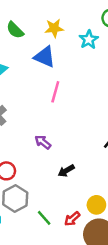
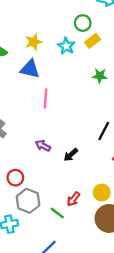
black arrow: (66, 171) -> (71, 155), moved
red arrow: (72, 219) -> (73, 199), moved

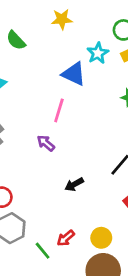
yellow star: (34, 42) -> (62, 19), moved
blue triangle: (30, 69) -> (74, 74), moved
purple arrow: (43, 146) -> (46, 143), moved

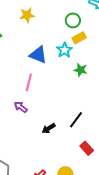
cyan star: (98, 53) -> (64, 50), moved
black arrow: (74, 184) -> (49, 128), moved

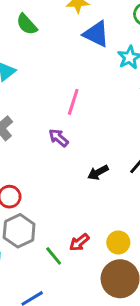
blue triangle: (38, 55) -> (96, 34), moved

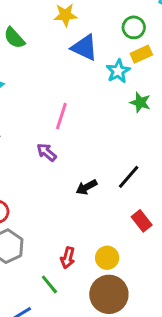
red arrow: (79, 242) -> (68, 258), turned -36
green line: (54, 256) -> (49, 284), moved

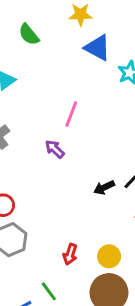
black arrow: (86, 187) -> (104, 188), moved
green line: (49, 284) -> (49, 291), moved

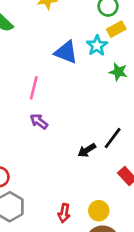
blue triangle: (98, 48) -> (66, 52), moved
pink line: (71, 114) -> (34, 88), moved

